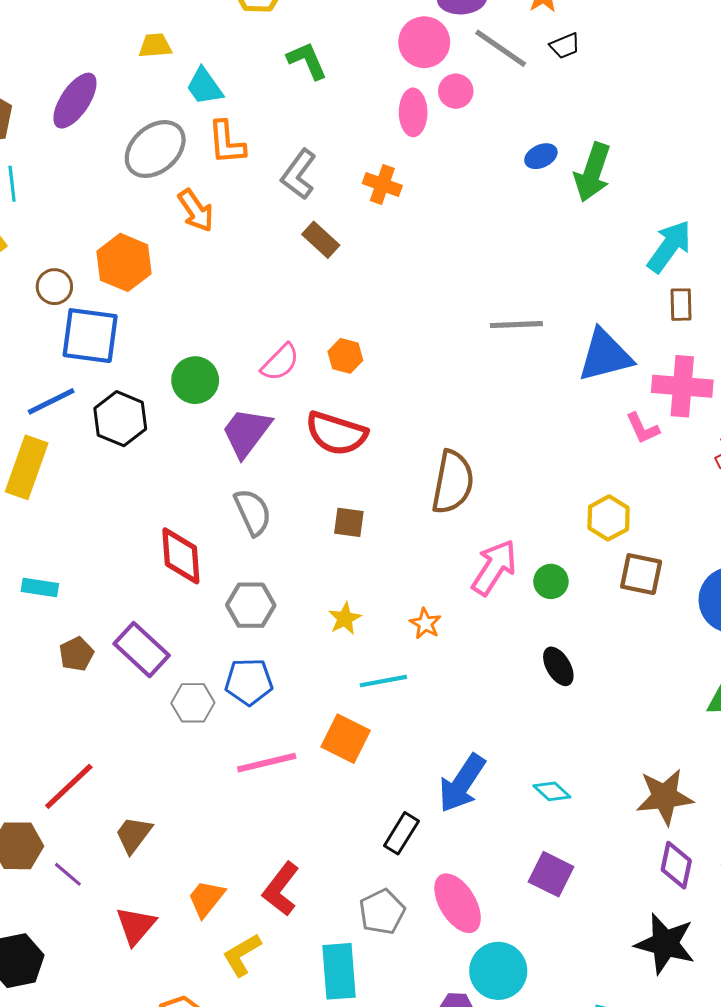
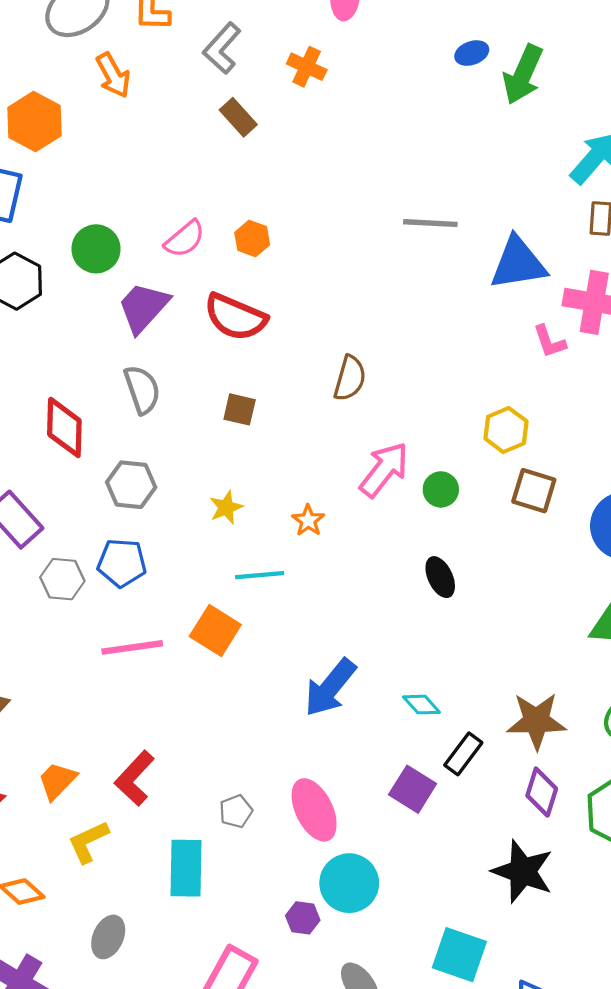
brown semicircle: (453, 482) -> (350, 378), size x0.7
black rectangle: (401, 833) -> (463, 754), moved
gray pentagon: (382, 912) -> (236, 811), size x0.7

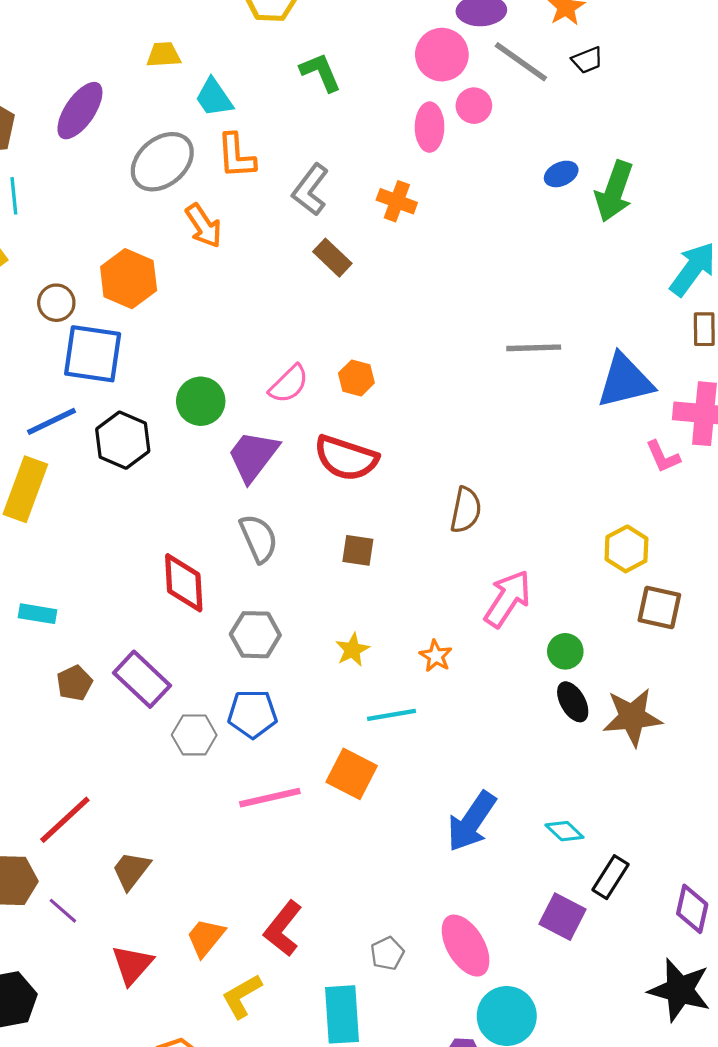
green circle: (441, 489) -> (565, 651), moved
brown star: (536, 721) -> (632, 717), moved

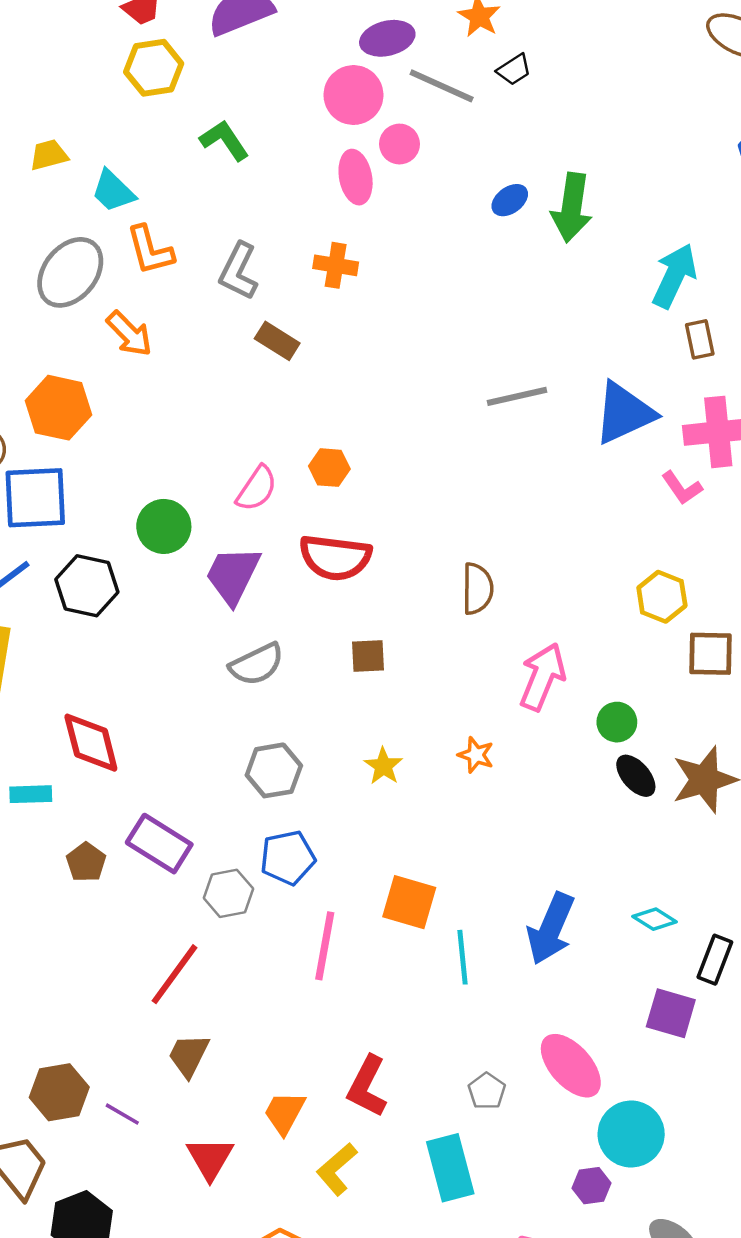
gray semicircle: (259, 538) -> (257, 664), turned 99
red diamond: (184, 583) -> (91, 743), moved
cyan line: (392, 715) -> (462, 957), moved, turned -75
pink line: (270, 798) -> (325, 946), turned -56
red line: (65, 820) -> (175, 974), moved

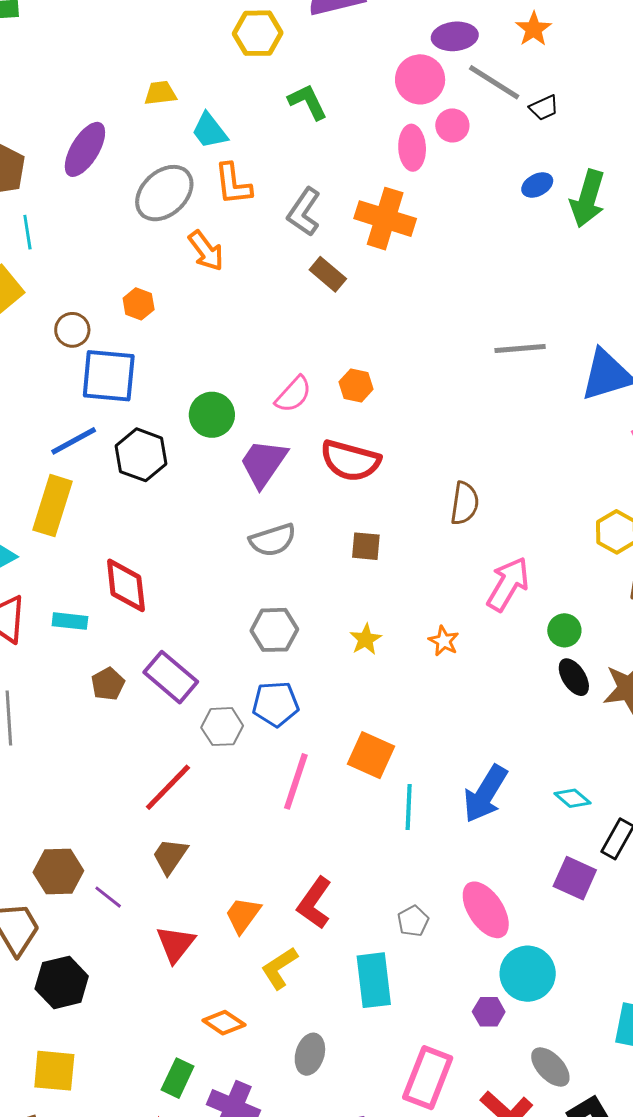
black trapezoid: (514, 70) -> (544, 108), moved
orange cross: (336, 265) -> (385, 219), size x1.6
orange hexagon: (58, 408) -> (139, 304), size x0.6

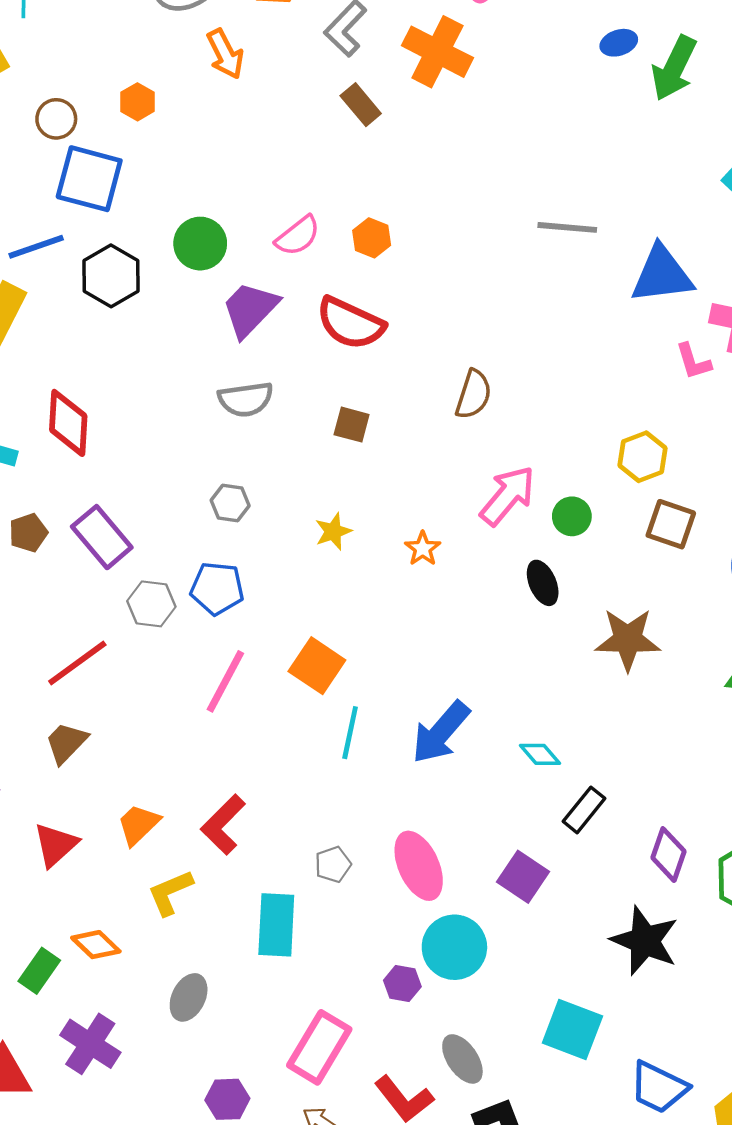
gray hexagon: (274, 630) -> (230, 503), size x0.7
green circle: (564, 630) -> (572, 516), moved
black ellipse: (574, 677) -> (543, 583), moved
purple square: (575, 878) -> (523, 877), moved
green rectangle: (178, 1078) -> (39, 971), moved

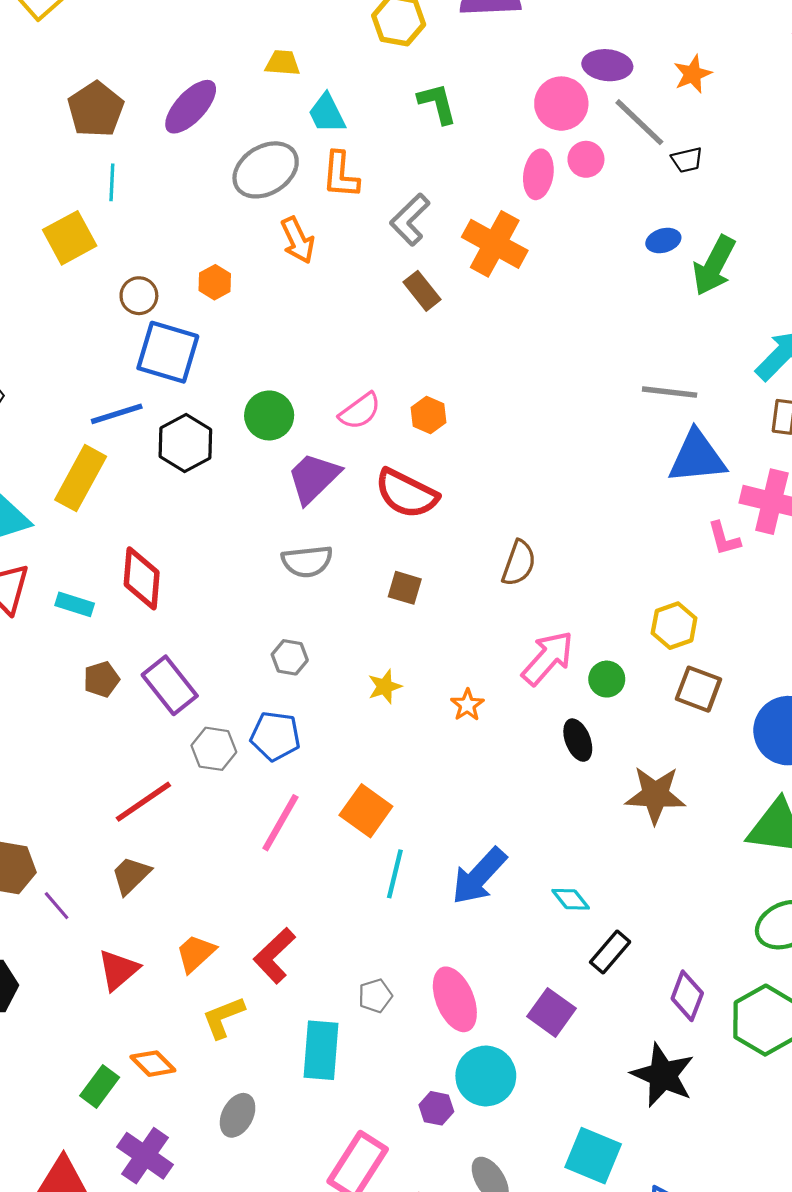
gray line: (567, 227) -> (670, 392), moved

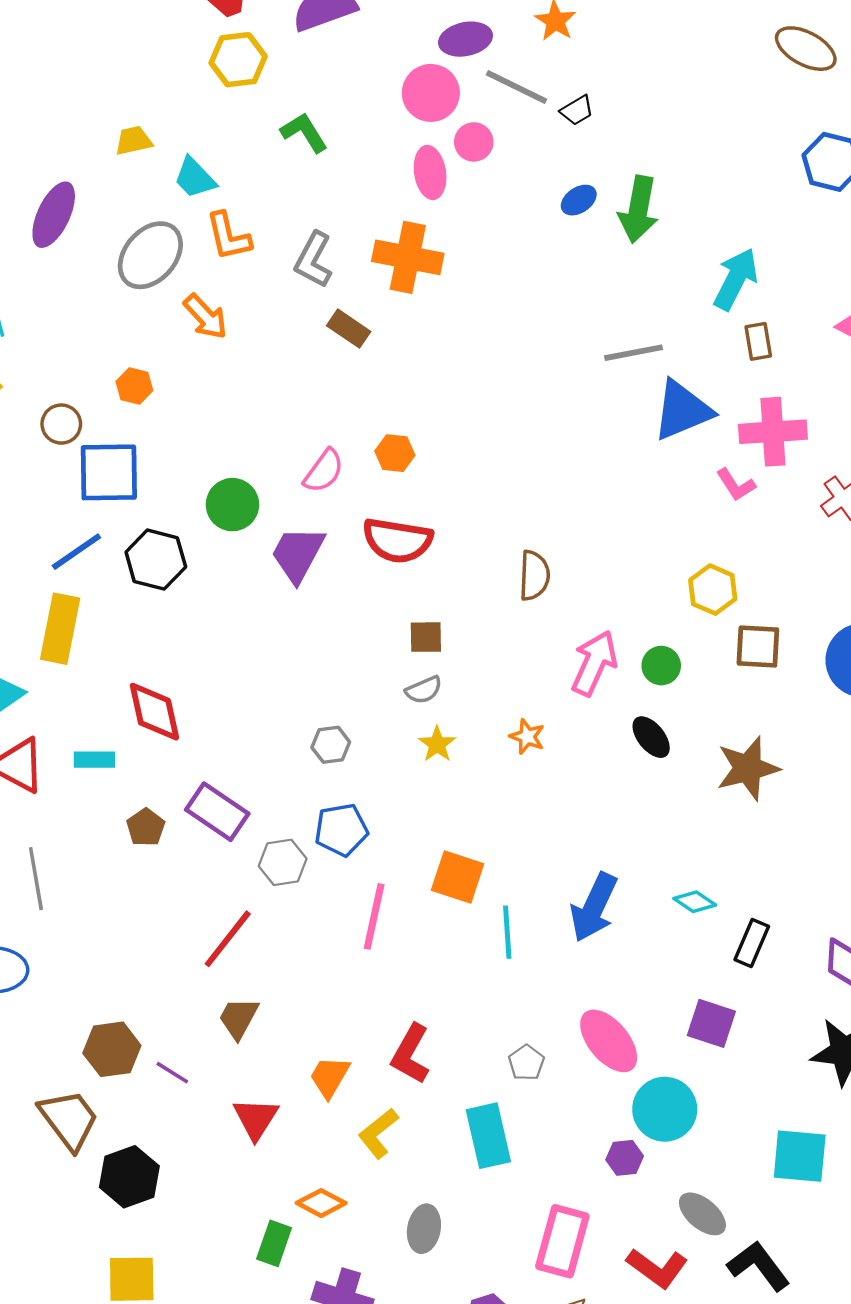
gray semicircle: (307, 561) -> (424, 690), moved, size x0.7

